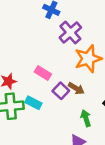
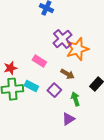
purple cross: (70, 32) -> (62, 39), moved
purple square: (61, 91) -> (54, 90), moved

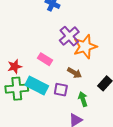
cyan rectangle: (31, 86) -> (37, 85), size x1.5
purple square: (54, 90) -> (61, 90), turned -32

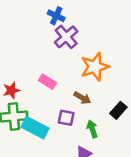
purple cross: (69, 36) -> (66, 37), moved
cyan rectangle: (37, 85) -> (35, 128), moved

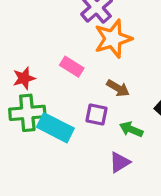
orange star: (95, 67) -> (113, 39), moved
green arrow: (92, 129) -> (131, 129), turned -49

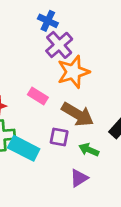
brown arrow: (118, 88) -> (78, 114), size x1.6

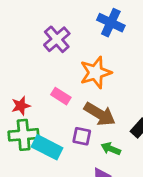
blue cross: (48, 21) -> (111, 23), moved, size x1.4
purple cross: (59, 45) -> (57, 39), moved

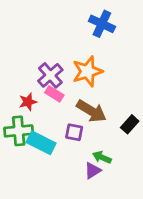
purple cross: (57, 39) -> (50, 75), moved
red star: (21, 106) -> (28, 102), moved
green arrow: (111, 149) -> (102, 157), moved

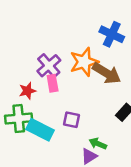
blue cross: (102, 24) -> (112, 34), moved
pink rectangle: (54, 94) -> (53, 83), turned 48
brown arrow: (91, 111) -> (107, 73), moved

